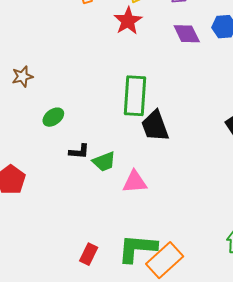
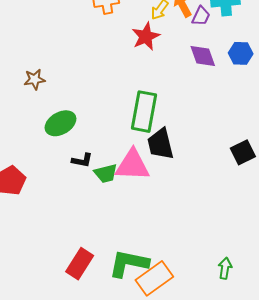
green ellipse: (53, 117) -> (60, 123), size x1.4
pink triangle: (135, 182) -> (132, 165), moved, size x1.4
red rectangle: (89, 254) -> (80, 264), size x1.4

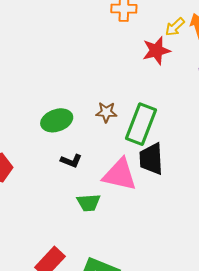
brown star: (35, 79) -> (106, 112), moved
green trapezoid: (106, 173) -> (89, 203), moved

